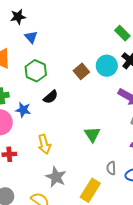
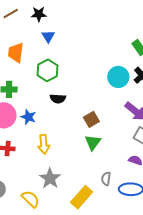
brown square: (81, 71) -> (91, 119), moved
black semicircle: (51, 97) -> (58, 99), turned 35
blue star: (23, 110) -> (28, 117), moved

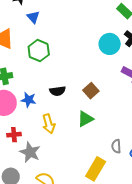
black semicircle: (58, 99) -> (57, 91), moved
green triangle: (93, 142) -> (85, 119), moved, turned 36
gray star: (50, 178) -> (30, 152), moved

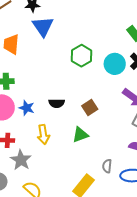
blue triangle: (33, 17) -> (43, 27), size x1.6
green hexagon: (39, 51) -> (82, 56), moved

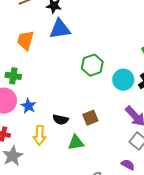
blue triangle: (43, 27) -> (60, 29), turned 45
black semicircle: (57, 103) -> (61, 120), moved

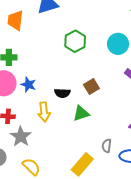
green hexagon: (92, 65) -> (75, 41), moved

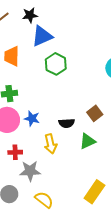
green hexagon: (75, 41) -> (56, 64), moved
gray star: (21, 137) -> (30, 171), turned -30

